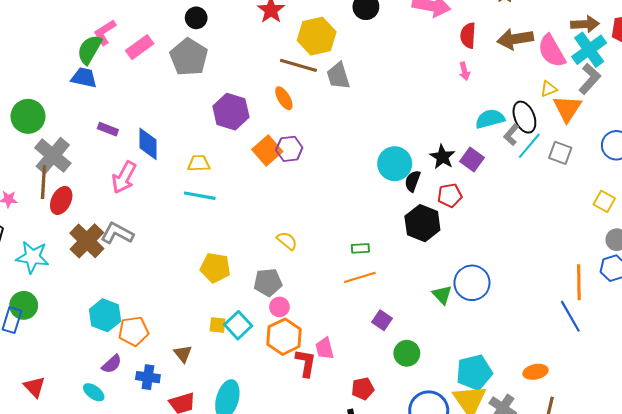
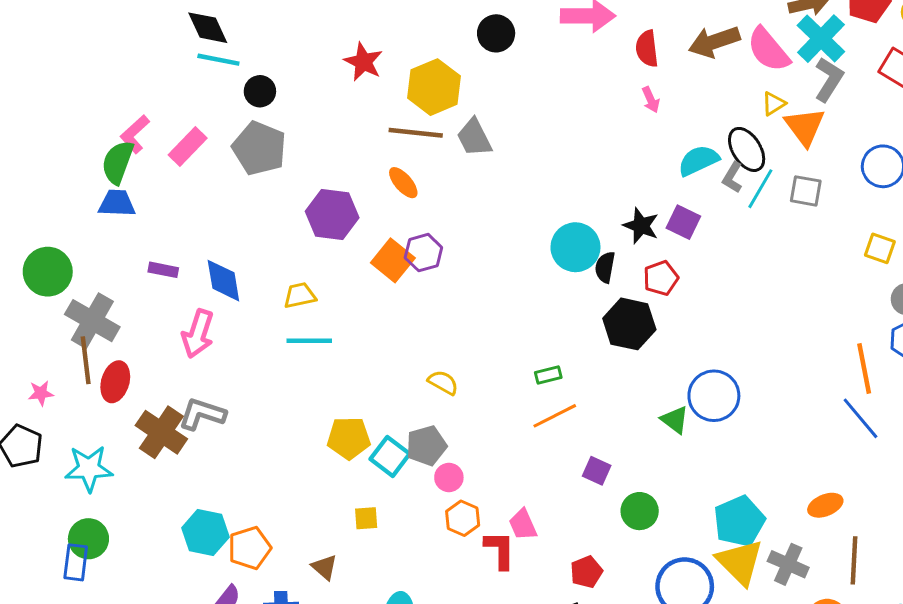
cyan square: (238, 325) -> (390, 456), moved
orange hexagon: (284, 337) -> (463, 518), size x0.7

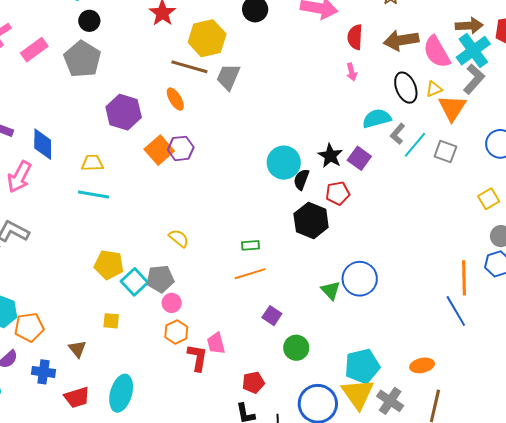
gray trapezoid: (474, 138) -> (228, 77), turned 40
black ellipse: (747, 149) -> (406, 88), moved
yellow square: (880, 248) -> (489, 199), turned 30

